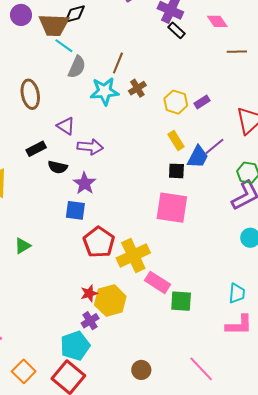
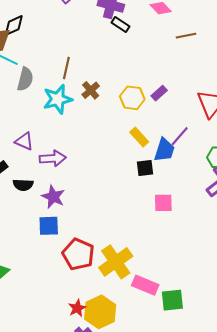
pink square: (172, 208) -> (163, 203), moved, size x0.6

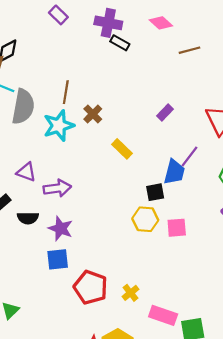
gray semicircle: (25, 79) -> (23, 107), size x1.4
yellow hexagon: (132, 98) -> (145, 219), moved
yellow rectangle: (139, 137) -> (122, 149), moved
yellow cross: (116, 262) -> (131, 293), size x0.5

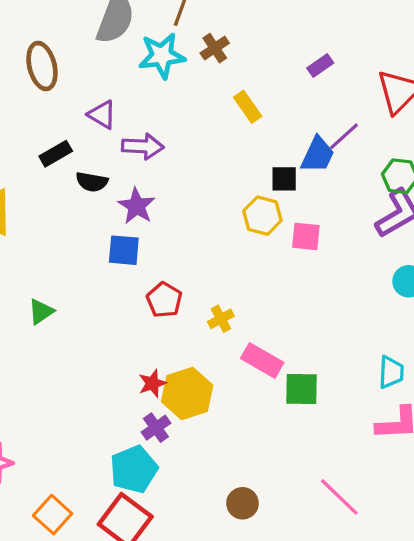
red pentagon: (91, 287) -> (164, 300), size x0.7

